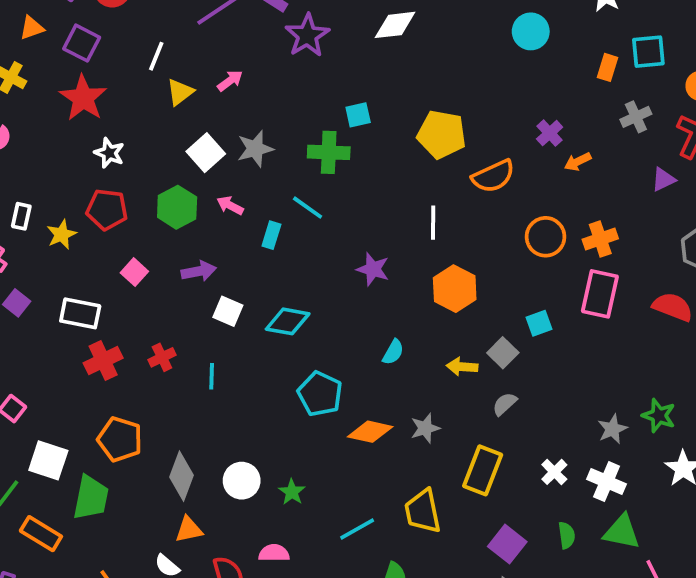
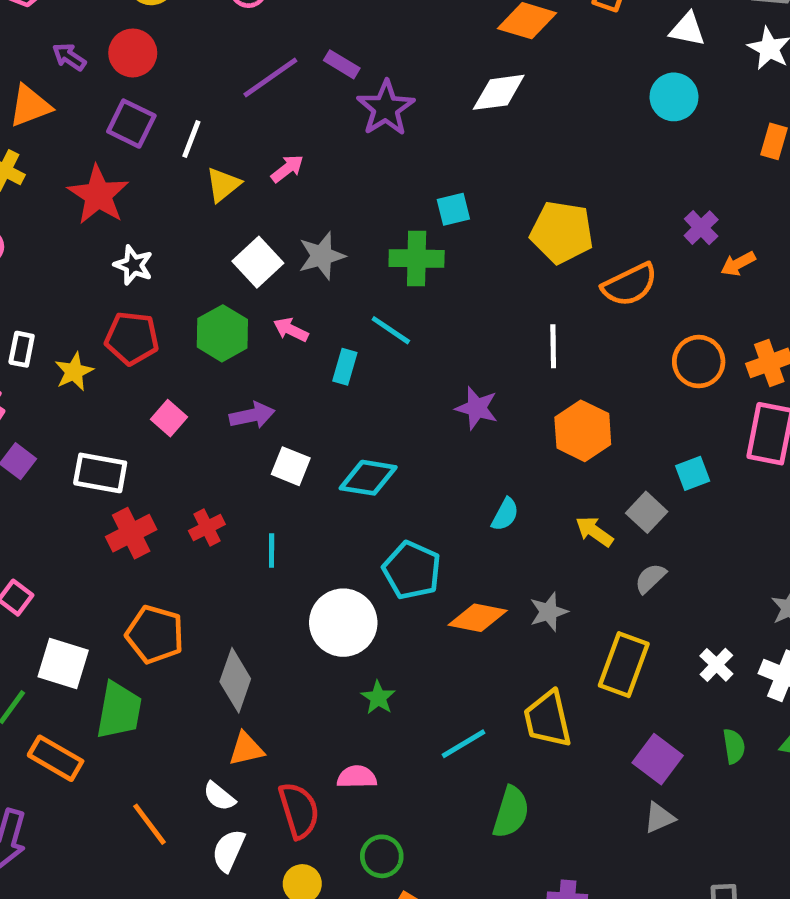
orange triangle: (32, 28) -> (30, 106), size x1.4
purple square: (82, 43) -> (131, 124), moved
yellow arrow: (462, 367) -> (594, 531), turned 32
white circle: (242, 481) -> (343, 623), moved, size x1.4

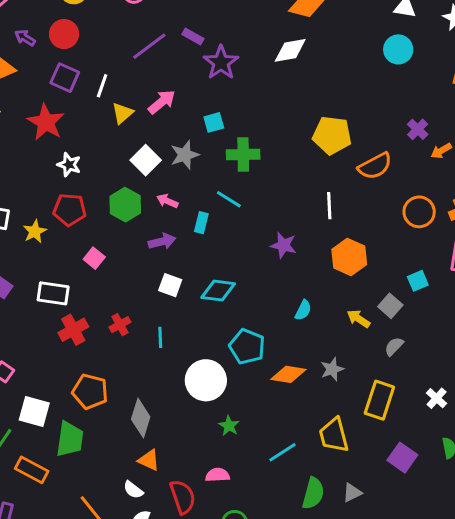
pink arrow: (287, 169) -> (162, 102), size x1.4
cyan square: (453, 209) -> (214, 122), moved
purple arrow: (252, 415) -> (162, 241), moved
orange triangle: (246, 749) -> (149, 460), turned 40
gray triangle: (659, 818) -> (352, 493), moved

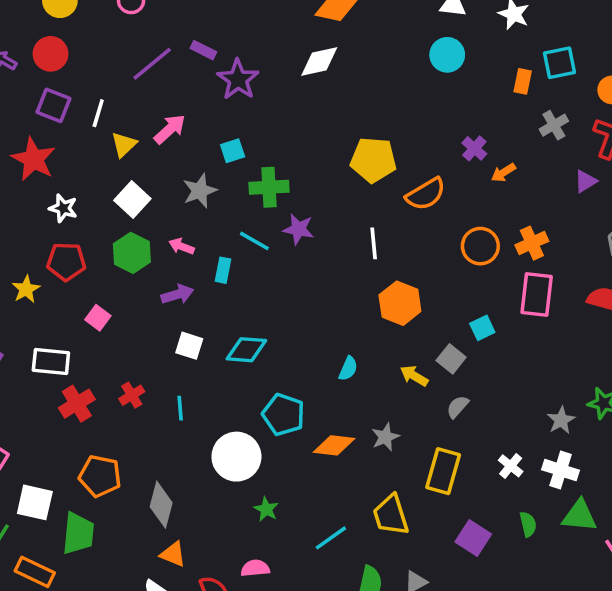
white square: (146, 160) -> (132, 199), moved
purple star: (283, 245) -> (298, 229), moved

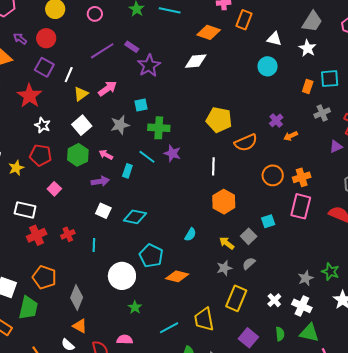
gray star: (385, 437) -> (224, 268), moved

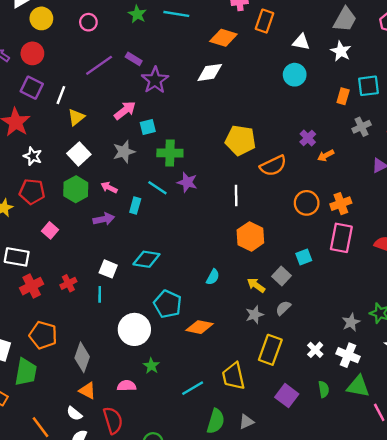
pink arrow: (108, 89) -> (125, 110), moved
white square: (103, 211) -> (108, 269), moved
pink semicircle: (125, 339) -> (127, 386), moved

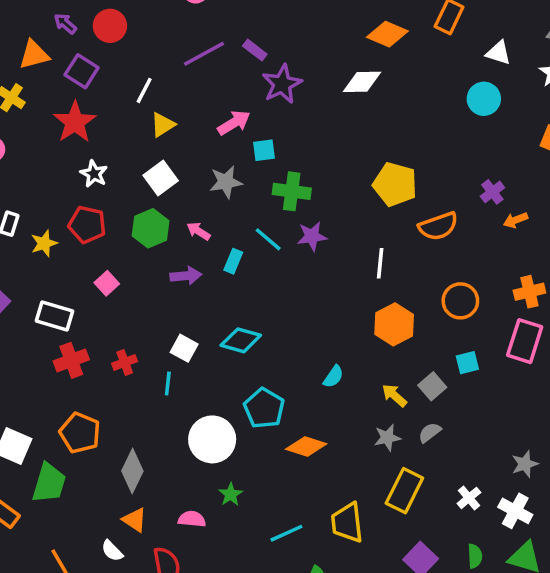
purple square: (32, 88) -> (82, 71), moved
purple star: (187, 182) -> (312, 236), turned -30
orange circle: (307, 203) -> (460, 301), moved

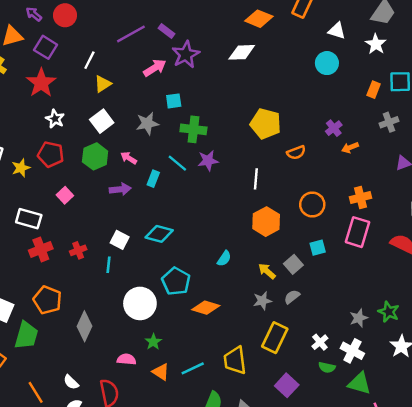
pink arrow: (234, 123) -> (155, 68), moved
orange semicircle: (438, 226) -> (296, 153), size x0.7
orange triangle: (135, 520) -> (161, 372), moved
green semicircle: (475, 556) -> (327, 367), moved, turned 105

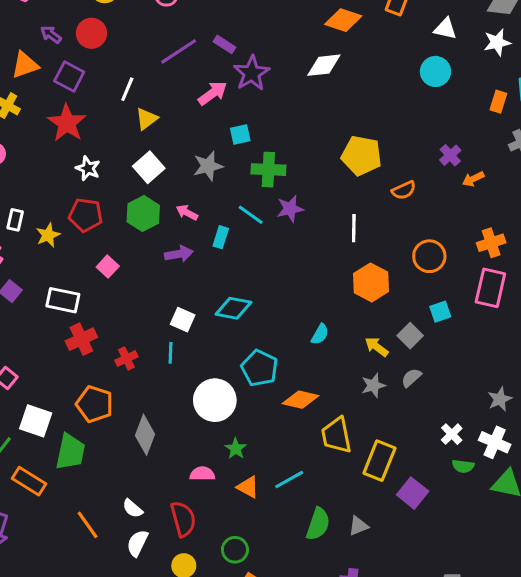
white star: (376, 44) -> (497, 42), turned 30
red cross: (78, 250) -> (126, 358), moved
yellow rectangle: (275, 338) -> (379, 461), moved
yellow trapezoid: (235, 360) -> (336, 435), moved

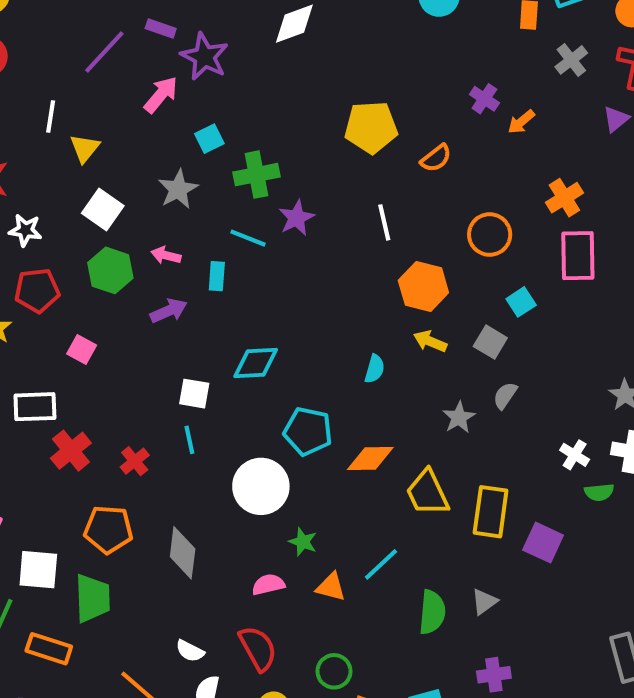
yellow arrow: (377, 347) -> (430, 341), moved

